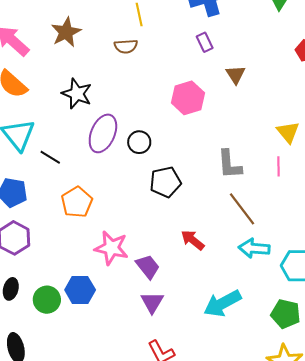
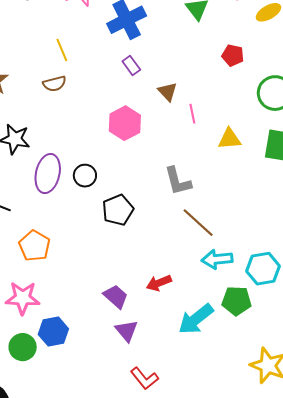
yellow triangle: (288, 132) -> (229, 139), turned -45
pink line: (279, 166) -> (192, 114), moved
red arrow: (193, 240) -> (159, 283), moved, turned -50
pink star: (111, 248) -> (23, 298), moved
green pentagon: (286, 314) -> (237, 301), moved

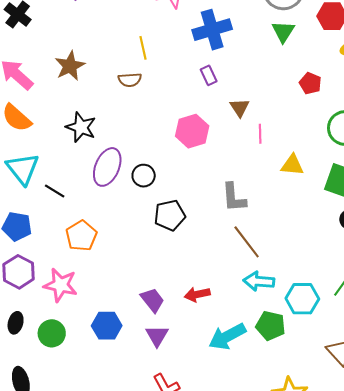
blue hexagon: (53, 332) -> (107, 326), moved

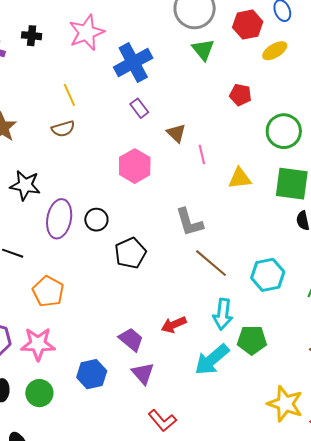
cyan arrow: (259, 281) -> (223, 314), moved, turned -76
cyan hexagon: (302, 299) -> (268, 275), moved

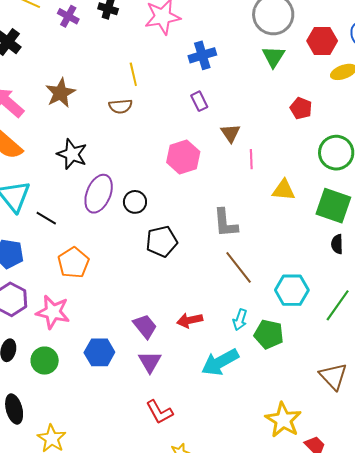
blue cross: (133, 63) -> (202, 55), size x0.7
cyan arrow: (223, 314) -> (240, 320), size x0.7
green pentagon: (252, 340) -> (269, 334), moved

